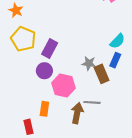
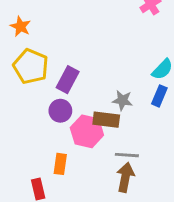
brown rectangle: (102, 74) -> (106, 120), moved, turned -60
brown arrow: (77, 113) -> (125, 177), moved

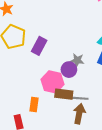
purple circle: (60, 111) -> (69, 70), moved
brown rectangle: (106, 120) -> (64, 94), moved

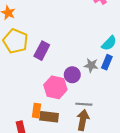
gray star: (77, 60) -> (91, 65), moved
brown rectangle: (64, 94) -> (49, 117), moved

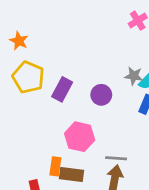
gray star: (91, 65) -> (134, 76), moved
purple circle: (72, 75) -> (101, 95), moved

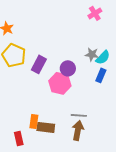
pink hexagon: (80, 137) -> (60, 83), moved

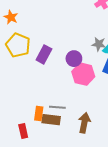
pink hexagon: (60, 83) -> (83, 74), moved
gray line: (79, 115) -> (57, 107), moved

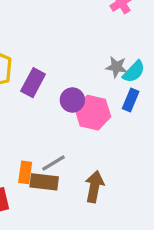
purple circle: (74, 59) -> (72, 100), moved
gray line: (57, 107) -> (53, 163), turned -35

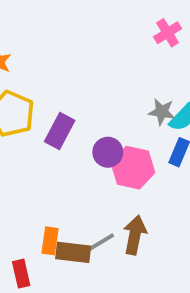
gray line: (53, 163) -> (100, 243), moved
brown arrow: (94, 187) -> (135, 235), moved

